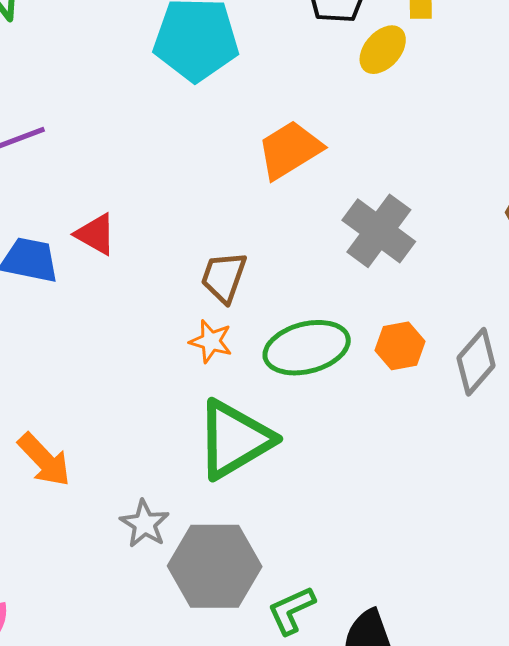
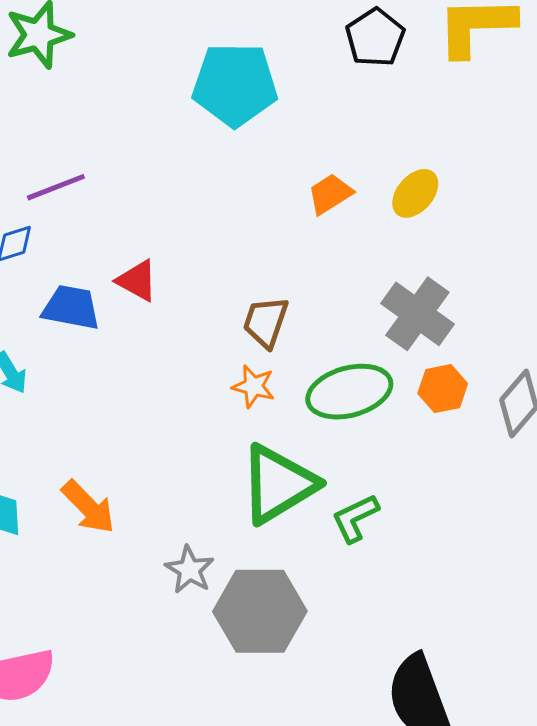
yellow ellipse: (383, 50) -> (415, 193), moved
orange trapezoid: (290, 150) -> (330, 194), size x0.7
gray cross: (379, 231) -> (417, 314), moved
green L-shape: (291, 610) -> (355, 518), moved

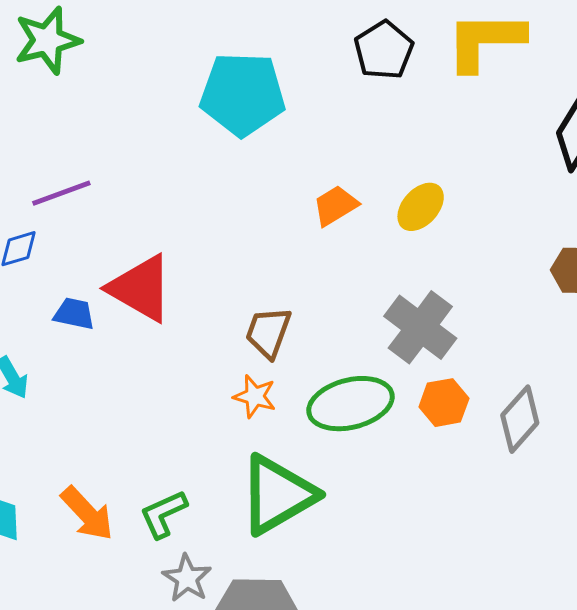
red triangle: (137, 281) -> (141, 288), size x1.6
blue trapezoid: (71, 307) -> (74, 314), size x0.7
green L-shape: (355, 518) -> (163, 514), moved

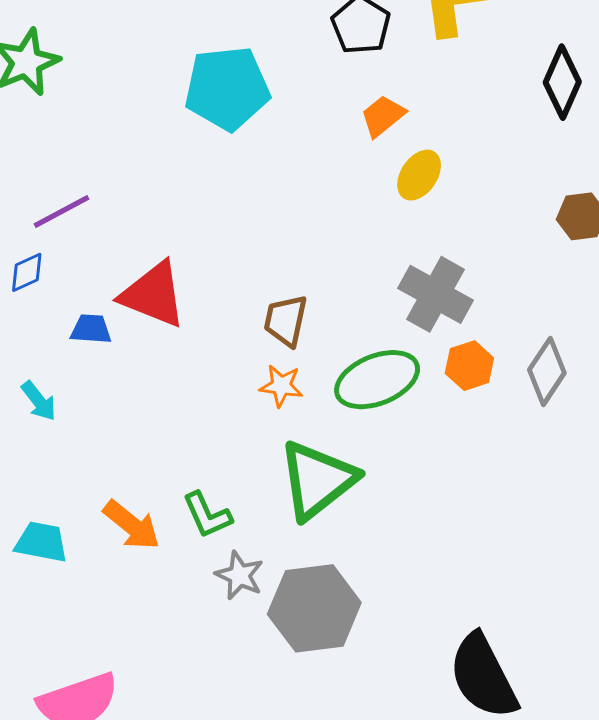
orange trapezoid: (335, 206) -> (383, 116), moved
green L-shape: (163, 514) -> (207, 515), turned -82

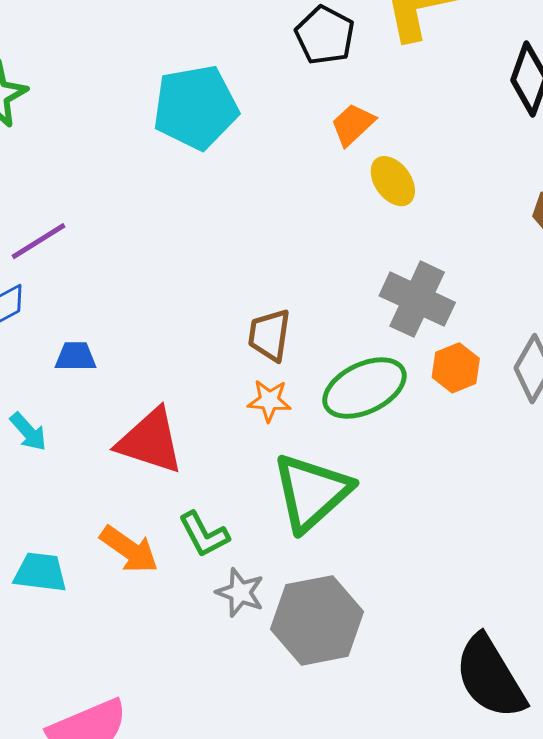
yellow ellipse: (419, 175) -> (393, 181), turned -66
red triangle: (153, 295) -> (150, 441), moved

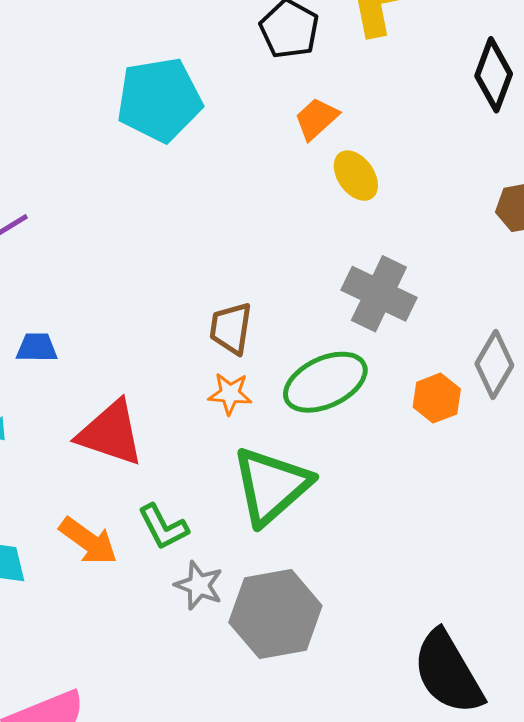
orange hexagon: (456, 368) -> (437, 398), moved

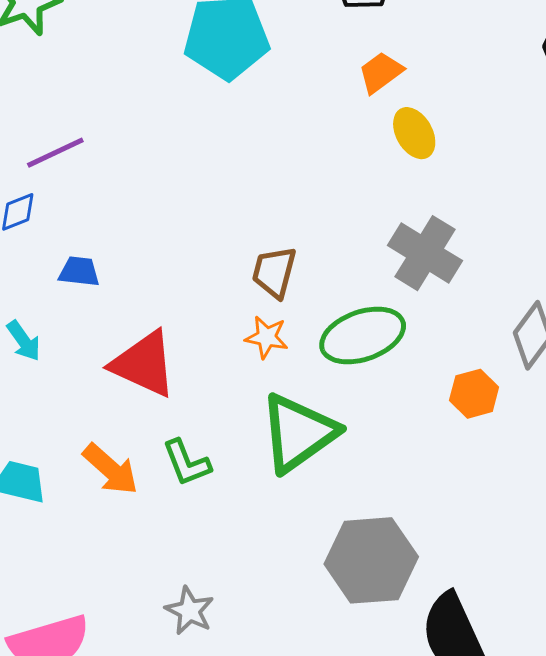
orange hexagon: (437, 398) -> (474, 394), moved
gray star: (199, 585) -> (190, 611), moved
gray hexagon: (275, 614) -> (371, 560), moved

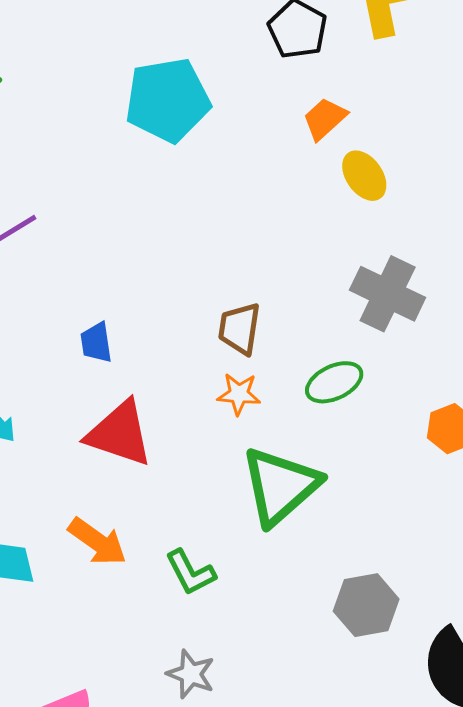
blue trapezoid: (79, 271) -> (96, 343), moved, turned -99
green ellipse: (363, 335) -> (334, 382), size x0.7
green L-shape: (186, 463) -> (190, 573), moved
gray hexagon: (371, 560) -> (366, 605), size x0.7

